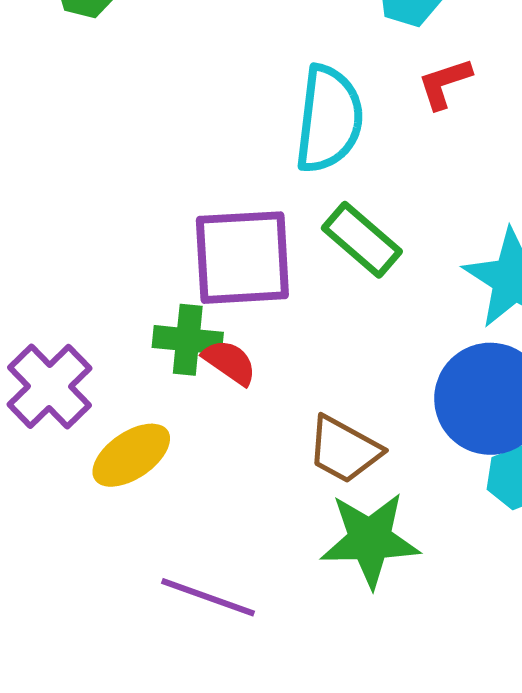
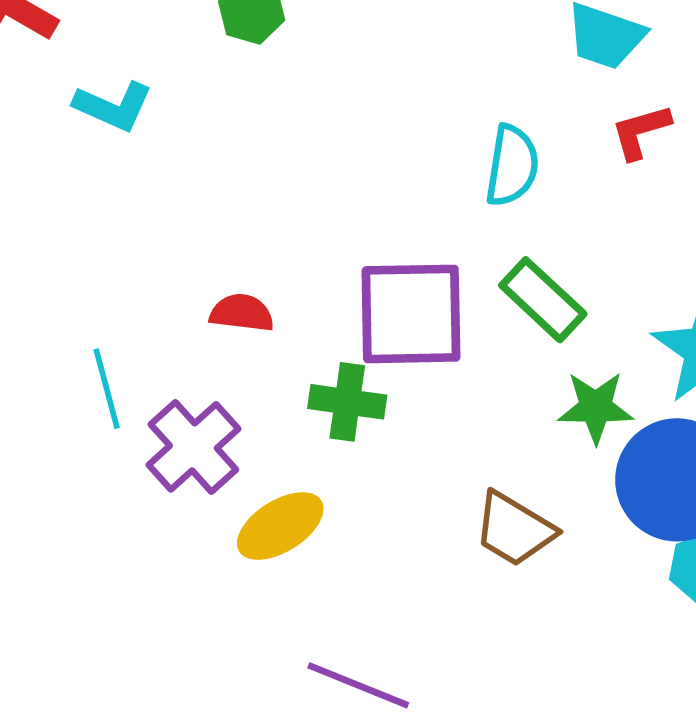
cyan semicircle: (329, 119) -> (512, 166), size x0.7
red semicircle: (230, 362) -> (242, 313), moved, turned -30
green star: (370, 540) -> (596, 407), moved, size x0.7

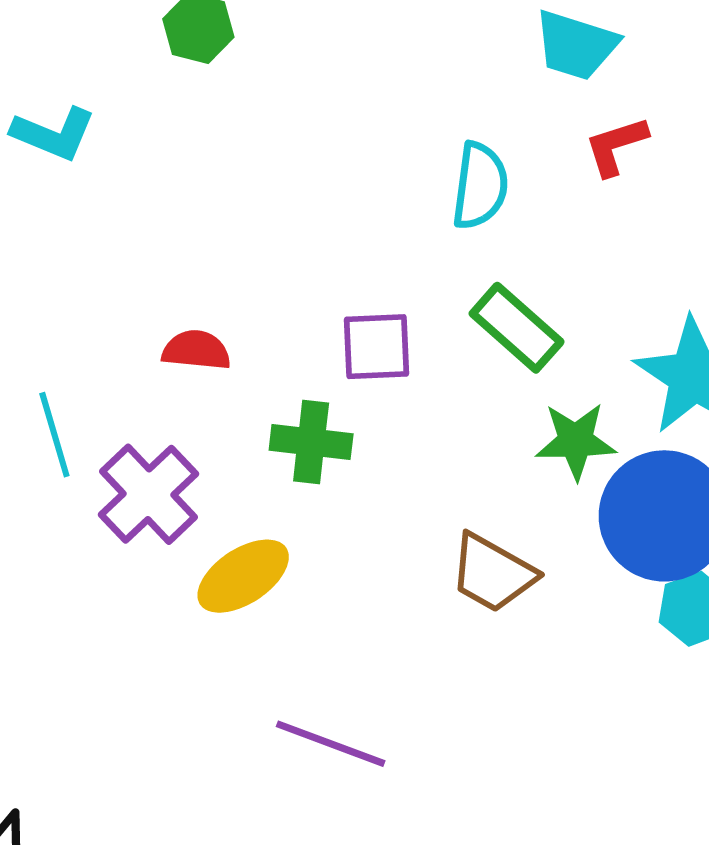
purple square: (411, 314) -> (377, 347), size x0.6

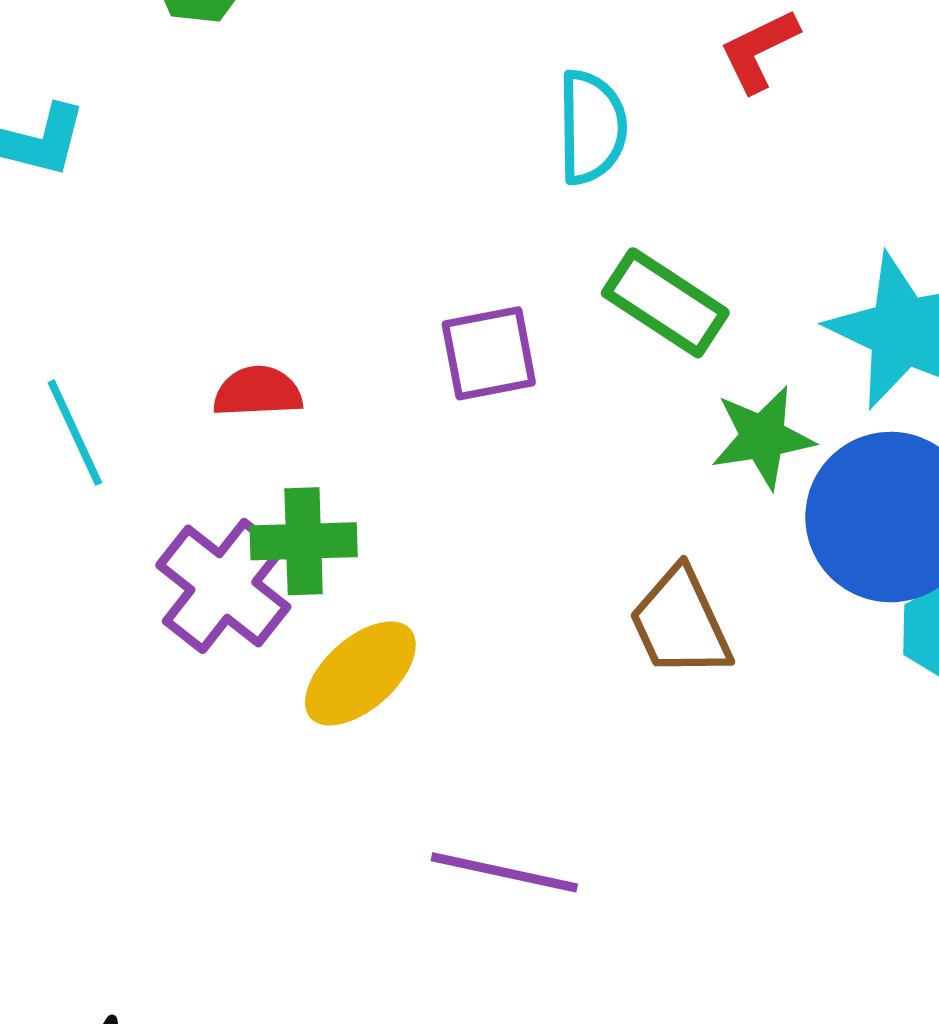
cyan line: (54, 435) -> (75, 433), moved
green cross: (311, 442) -> (304, 541), moved
brown trapezoid: (493, 573) -> (680, 623), turned 44

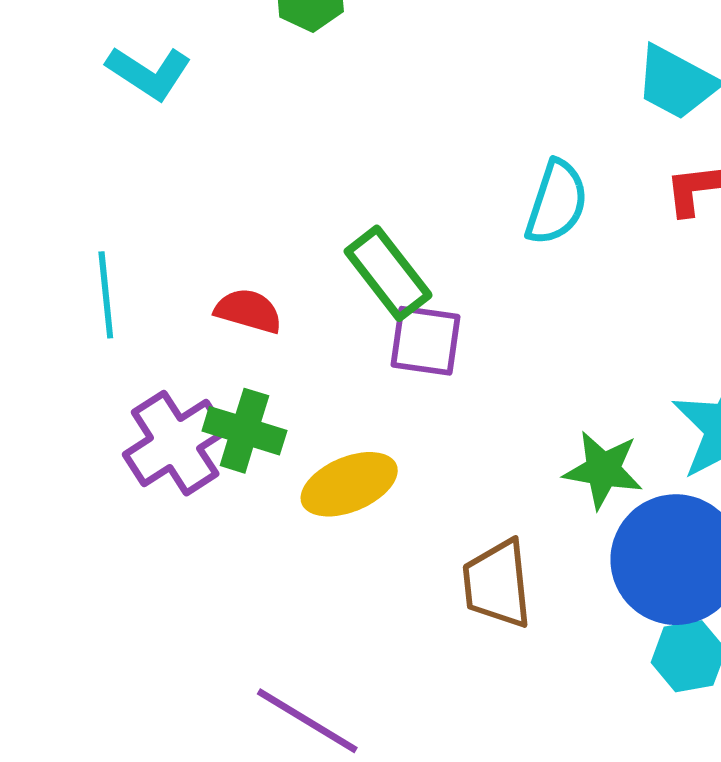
green rectangle: (665, 303) -> (388, 273), moved
yellow ellipse: (360, 673) -> (349, 484), moved

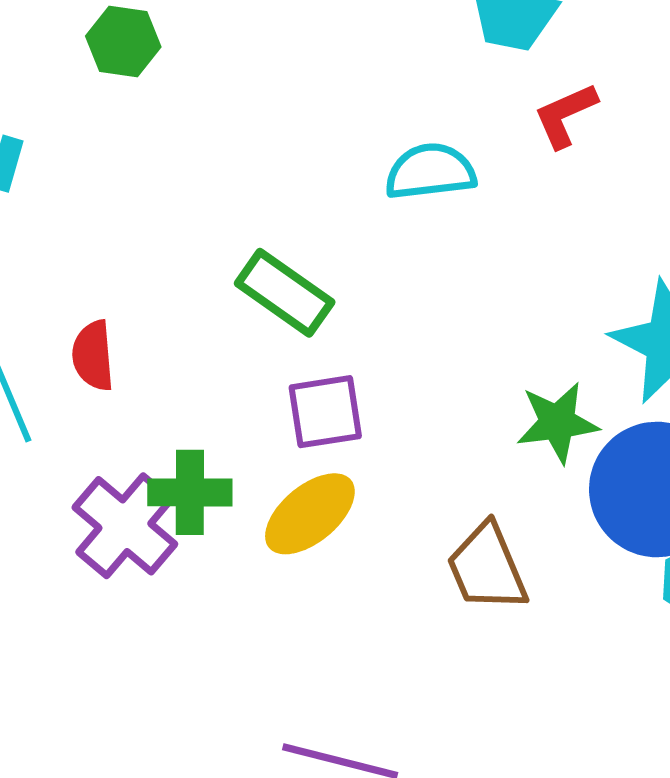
cyan semicircle: (557, 202) -> (430, 171), turned -98
red semicircle: (248, 311) -> (93, 356), moved, turned -94
purple square: (426, 341) -> (325, 412), moved

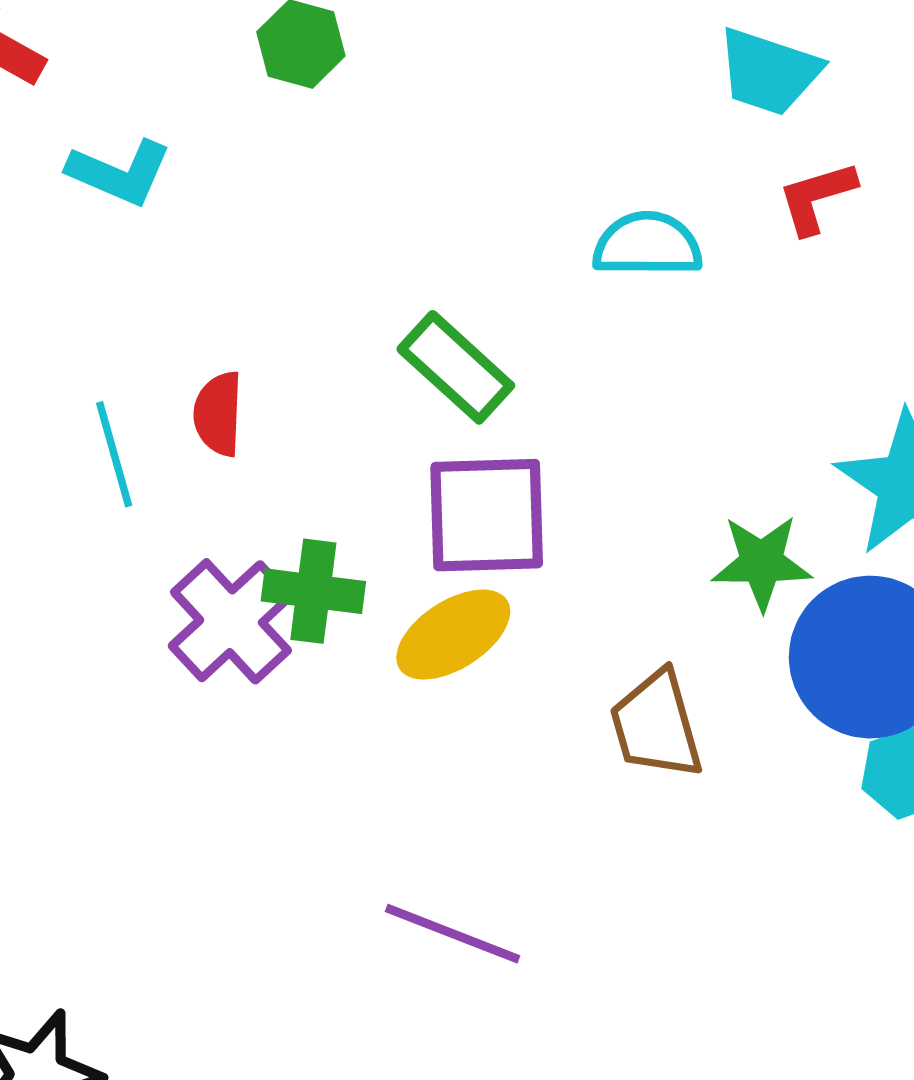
purple square: (325, 412) -> (487, 515), size x1.4

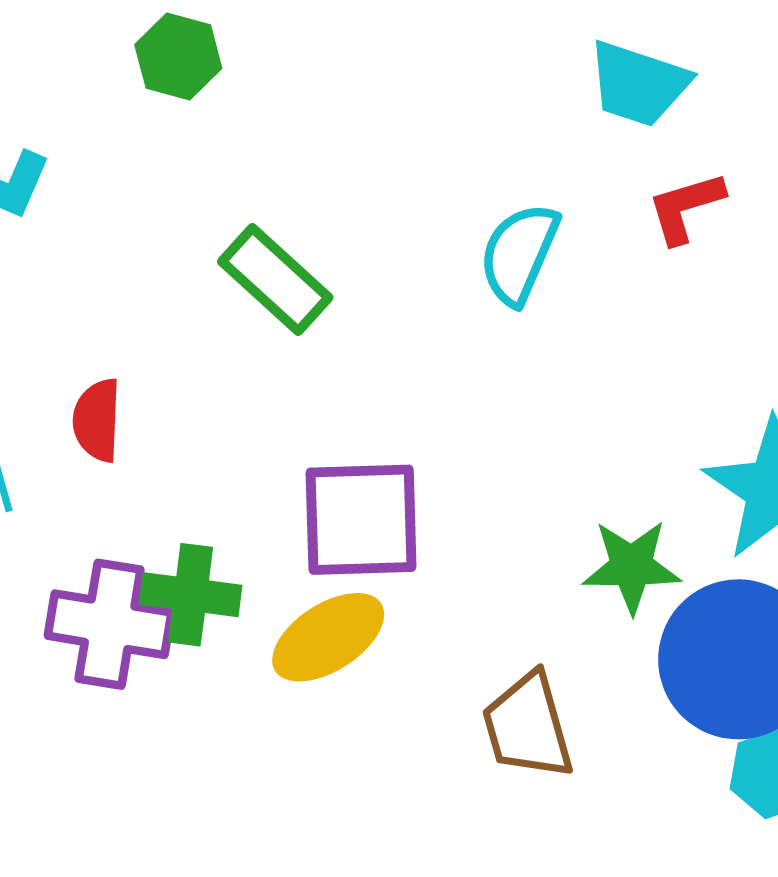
cyan semicircle: (647, 244) -> (519, 254), turned -67
green rectangle: (456, 367) -> (275, 280), moved
purple cross: (231, 621) -> (110, 624), turned -38

